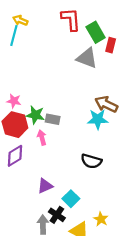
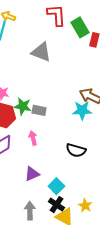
gray triangle: (87, 58) -> (41, 52), moved
pink arrow: (42, 138) -> (33, 138), moved
black cross: (57, 215) -> (56, 205), moved

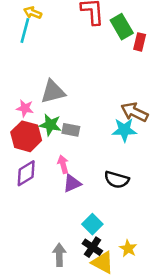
gray triangle: (41, 52) -> (53, 92), moved, turned -35
purple triangle: (32, 174) -> (72, 183), moved

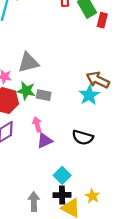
cyan star: (124, 130) -> (89, 95), turned -30
black cross: (92, 247) -> (62, 195), turned -35

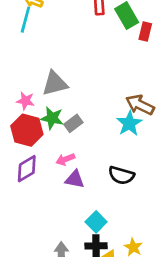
gray rectangle: (44, 95) -> (73, 123), turned -48
pink arrow: (37, 124) -> (65, 159), turned -96
purple triangle: (45, 141) -> (75, 179), turned 35

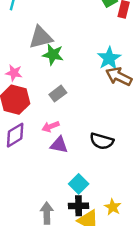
gray triangle: (55, 83) -> (41, 37), moved
green star: (52, 118) -> (53, 55), moved
cyan star: (129, 123) -> (109, 58), moved

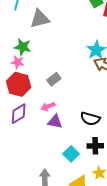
gray triangle: (41, 37) -> (40, 19), moved
green star: (53, 55) -> (23, 47), moved
black cross: (79, 206) -> (95, 146), moved

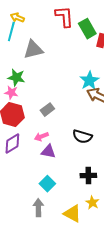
black semicircle: (90, 119) -> (82, 137), moved
cyan square: (71, 154) -> (47, 184), moved

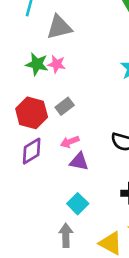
pink star: (11, 93) -> (57, 64), moved
gray rectangle: (47, 110) -> (65, 106), moved

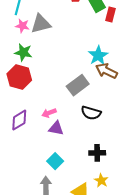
pink star: (57, 64) -> (22, 26), moved
gray rectangle: (65, 106) -> (78, 85), moved, size x1.5
red hexagon: (32, 113) -> (19, 77), moved

